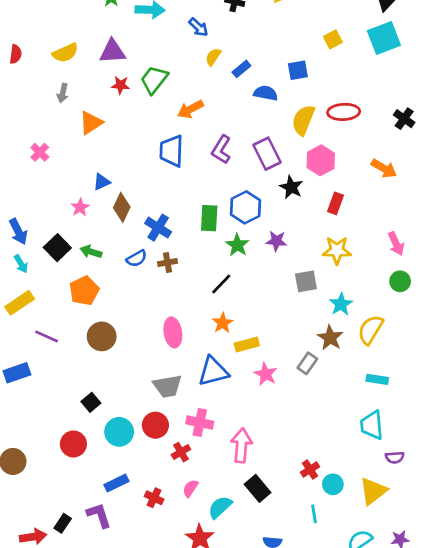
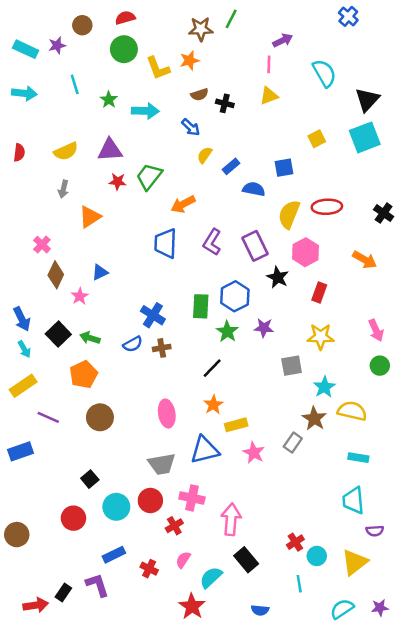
brown diamond: (122, 207) -> (56, 275), moved
yellow semicircle: (370, 330) -> (352, 411), turned 72

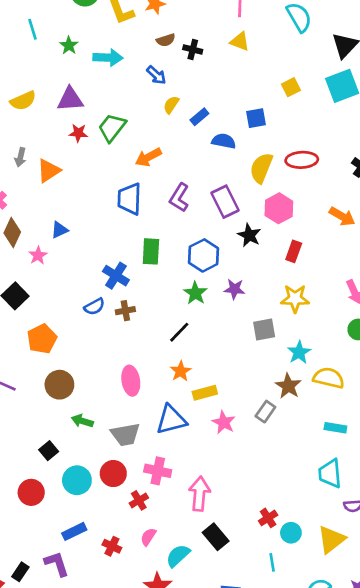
yellow triangle: (269, 96) -> (240, 41), turned 42
gray arrow: (63, 189) -> (20, 157), moved
green rectangle: (201, 306) -> (151, 251), moved
green arrow: (90, 338) -> (82, 421), moved

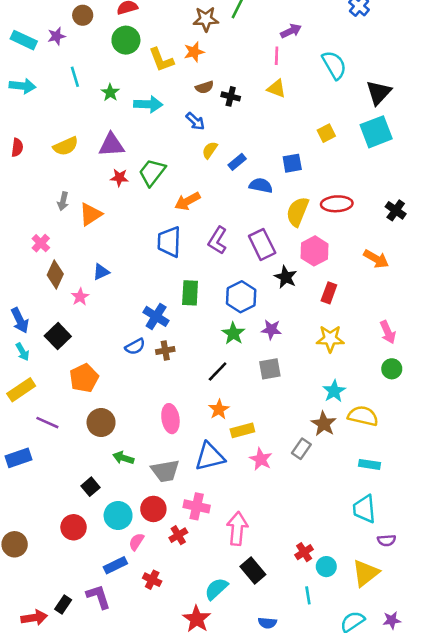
gray square: (264, 329) -> (270, 369), moved
pink semicircle: (148, 537) -> (136, 542), moved

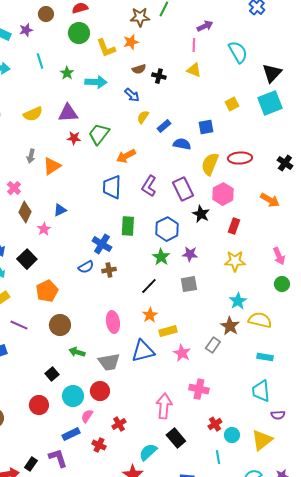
pink cross: (197, 506) -> (199, 389), moved
red cross: (178, 535) -> (119, 424), moved

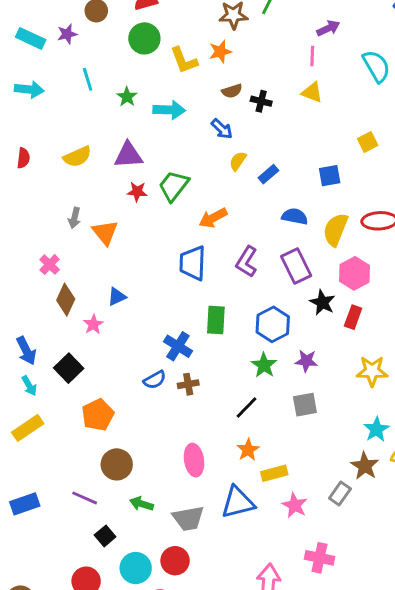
blue semicircle: (182, 144) -> (295, 216), moved
orange triangle: (52, 166) -> (105, 232), turned -36
red rectangle: (234, 226) -> (353, 317), moved
purple line: (19, 325) -> (85, 498), moved

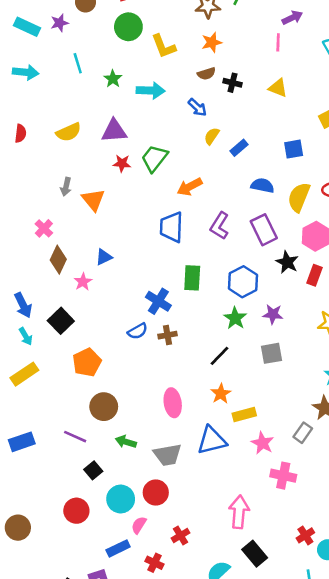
orange star: (220, 52) -> (212, 42), moved
yellow triangle: (312, 92) -> (278, 88), moved
pink cross: (319, 558) -> (283, 476), moved

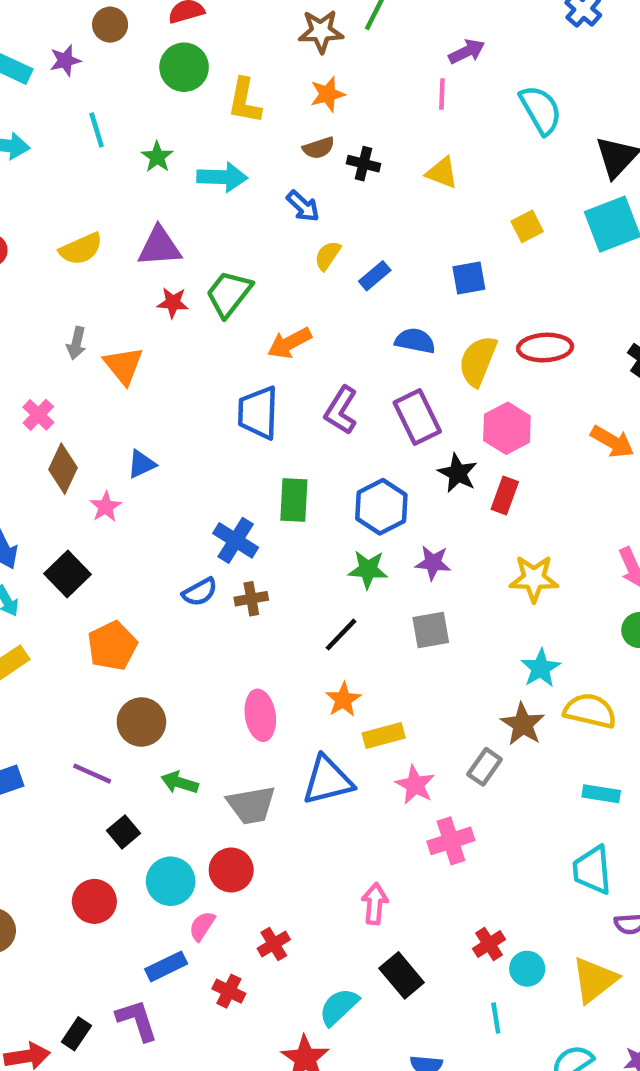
yellow L-shape: (164, 46) -> (245, 101), turned 32
green star: (235, 318) -> (368, 570), turned -30
pink cross: (283, 476) -> (451, 841), turned -30
pink arrow: (239, 512) -> (375, 904), size x0.7

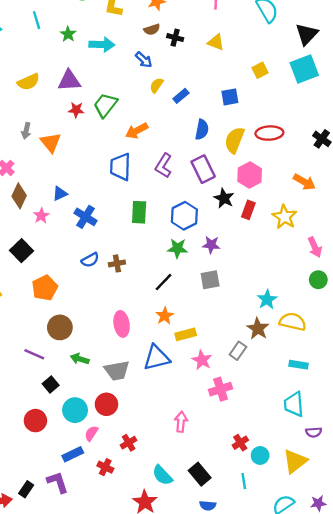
blue semicircle: (415, 341) -> (202, 130), turned 90
blue cross: (236, 540) -> (85, 217), moved
yellow star: (534, 578) -> (285, 217), moved, turned 30
black rectangle: (402, 975) -> (200, 474), moved
cyan semicircle: (339, 1007) -> (162, 475), turned -90

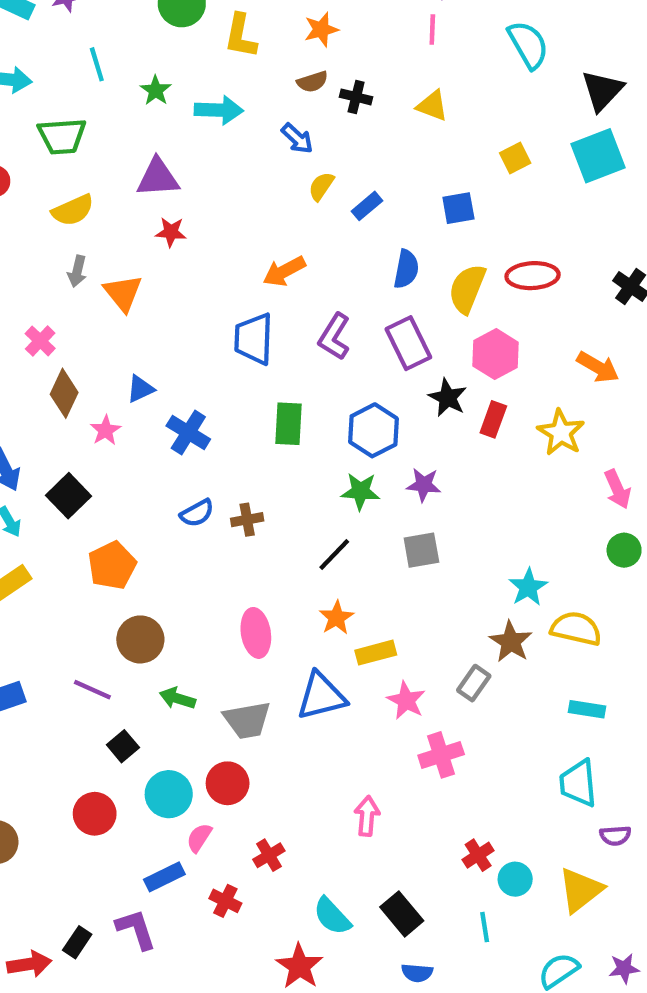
yellow semicircle: (28, 82) -> (73, 210), moved
green trapezoid: (105, 105) -> (62, 136), moved, turned -132

